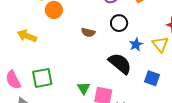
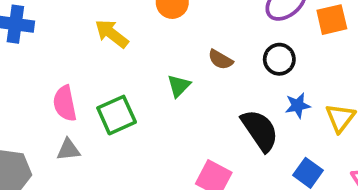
green square: (42, 78) -> (117, 115), turned -30
green triangle: (84, 88) -> (179, 86), moved

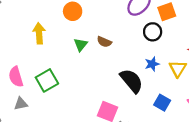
yellow arrow: (112, 34) -> (39, 33), turned 54
black circle: (279, 59) -> (153, 32), moved
green triangle: (179, 86) -> (81, 45), moved

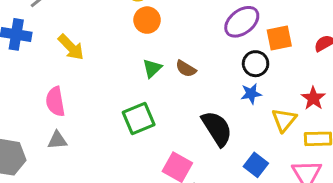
yellow arrow: (39, 33) -> (71, 47), moved, turned 132
blue star: (152, 64) -> (251, 94), moved
green square: (47, 80) -> (139, 118), moved

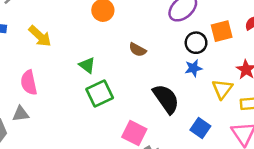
orange square: (279, 38) -> (222, 31), moved
green triangle: (152, 68) -> (87, 65), moved, turned -36
gray triangle: (57, 140) -> (21, 114), moved

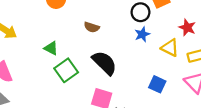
yellow triangle: (222, 89) -> (170, 48), turned -30
black semicircle: (166, 99) -> (104, 63), moved

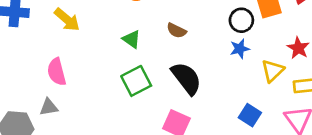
green triangle: (51, 48) -> (132, 39), moved
yellow triangle: (170, 48) -> (273, 71), turned 42

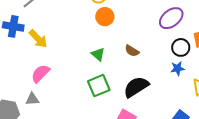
yellow arrow: (67, 20) -> (38, 39), moved
pink semicircle: (57, 72) -> (40, 73), turned 54
black semicircle: (186, 78) -> (136, 87), turned -90

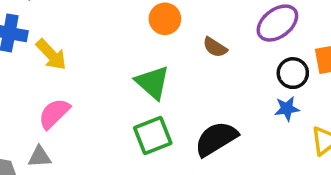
brown semicircle: (132, 51) -> (215, 47), moved
green triangle: (98, 54) -> (152, 82), size x1.5

